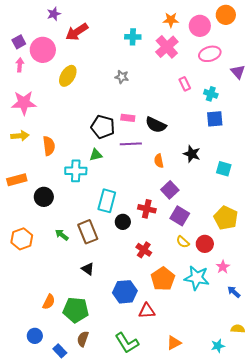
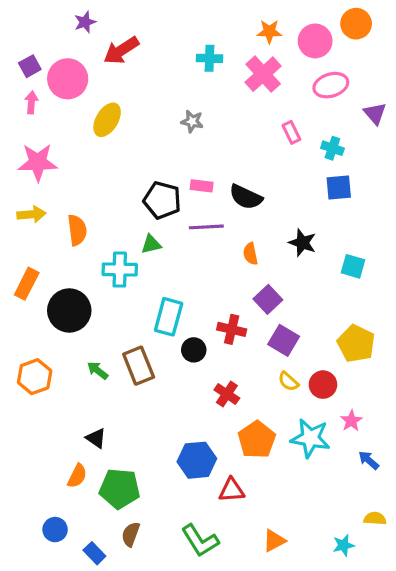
orange rectangle: (17, 180) -> (27, 284), turned -48
black circle: (44, 197) -> (69, 310), size x1.4
black triangle: (88, 269) -> (96, 438), moved

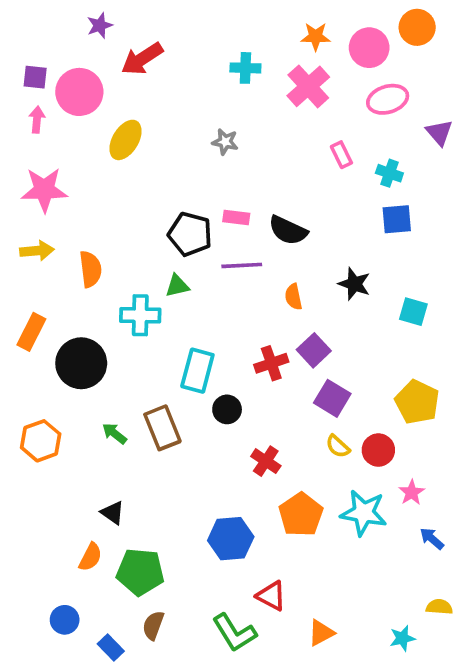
purple square: (30, 66) -> (35, 77), turned 35
red cross: (232, 329) -> (271, 363), moved, turned -32
red triangle: (232, 490) -> (271, 596), moved, turned 32

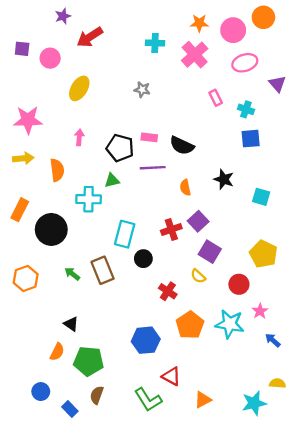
pink circle: (79, 92) -> (50, 58), size x0.7
pink arrow: (37, 120) -> (79, 137), moved
yellow semicircle: (338, 446) -> (198, 276), moved
cyan star: (402, 638) -> (254, 403), size x1.5

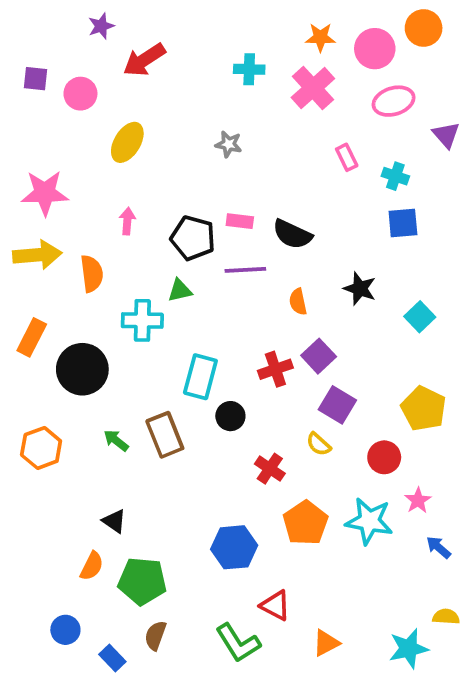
yellow arrow: (23, 158) -> (37, 255), size x1.4
cyan square: (261, 197) -> (420, 317), turned 30

